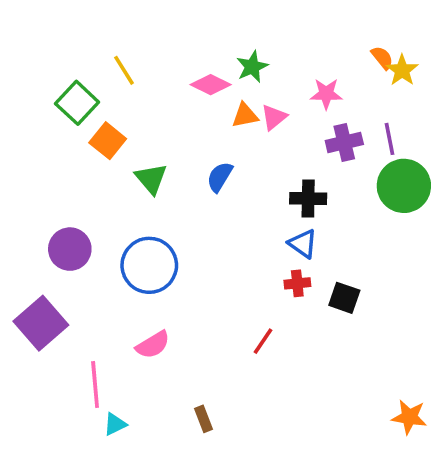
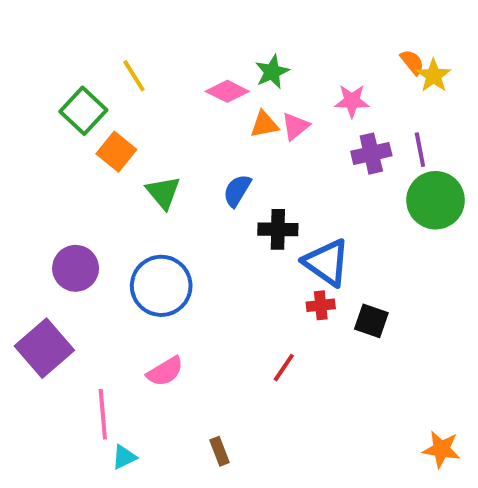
black cross: (308, 199) -> (278, 229), moved
blue triangle: (303, 244) -> (327, 262), size x1.5

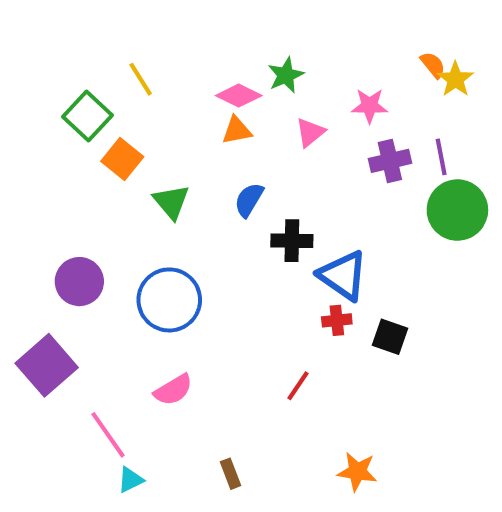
orange triangle: (264, 124) -> (237, 130), moved
pink line: (103, 414) -> (108, 435), turned -30
orange star: (441, 449) -> (357, 472), moved

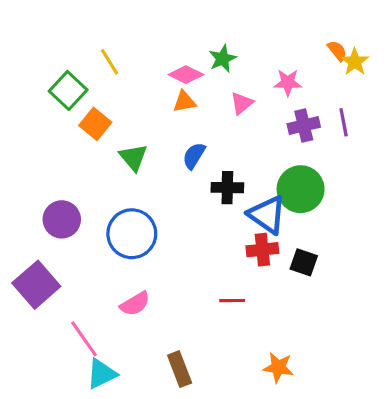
green circle: (457, 210) -> (301, 189), moved
red cross: (337, 320) -> (262, 250), size x1.4
red line: (298, 386) -> (232, 301), turned 55
brown rectangle: (231, 474) -> (180, 369), size x1.5
cyan triangle: (130, 480) -> (102, 374), size x1.5

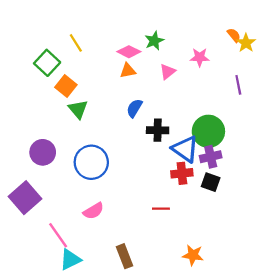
purple cross: (304, 125) -> (211, 157), moved
green triangle: (133, 157) -> (78, 109), moved

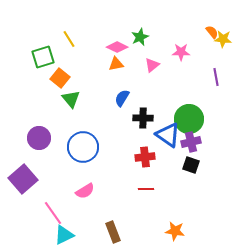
yellow star: (246, 43) -> (223, 39), turned -30
green square: (47, 63) -> (43, 57), turned 30
red cross: (182, 173) -> (145, 157), moved

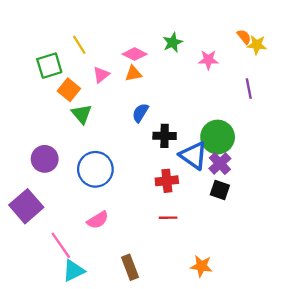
green star: (140, 37) -> (173, 42), moved
pink triangle: (152, 65) -> (101, 75), moved
purple cross: (191, 142) -> (220, 164), turned -30

